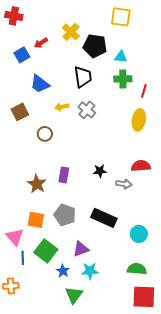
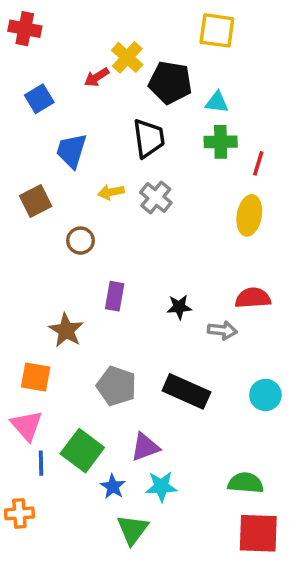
red arrow: (41, 43) -> (97, 77), moved
blue trapezoid: (40, 84) -> (72, 151), turned 70
purple rectangle: (64, 175) -> (115, 296), moved
orange square: (36, 220) -> (36, 377), moved
cyan circle: (139, 234) -> (265, 395), moved

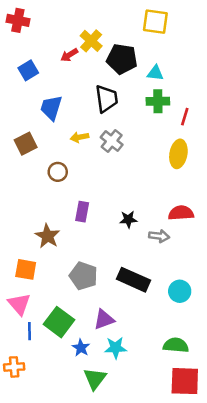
cyan circle: (265, 395) -> (180, 291), moved

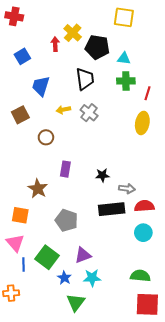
red arrow: (69, 55) -> (55, 44), turned 120
red semicircle: (181, 213) -> (144, 206), moved
black rectangle: (133, 280) -> (112, 209), moved, turned -30

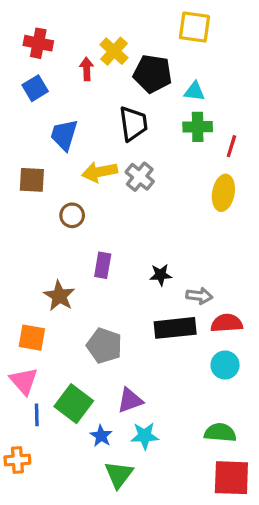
red cross: (14, 16) -> (38, 43), moved
yellow arrow: (63, 110) -> (99, 172), size x1.5
brown square: (20, 115) -> (32, 180), turned 30

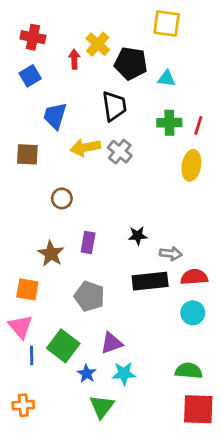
green cross: (198, 127) -> (169, 123), moved
brown circle: (72, 215) -> (62, 198), moved
purple rectangle: (103, 265) -> (88, 243), moved
orange cross: (17, 460) -> (23, 405), moved

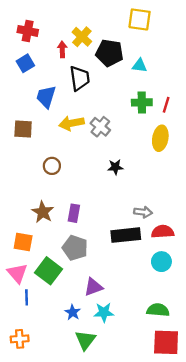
black trapezoid: (114, 106) -> (80, 78), moved
black star: (138, 236) -> (115, 167), moved
purple rectangle: (88, 243) -> (74, 213), moved
green square: (63, 346) -> (48, 271), moved

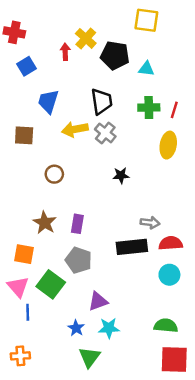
red cross: (28, 31) -> (14, 32), moved
black trapezoid: (80, 78) -> (102, 101), moved

